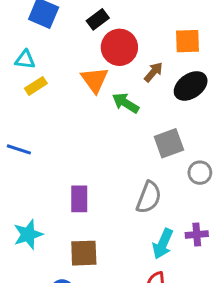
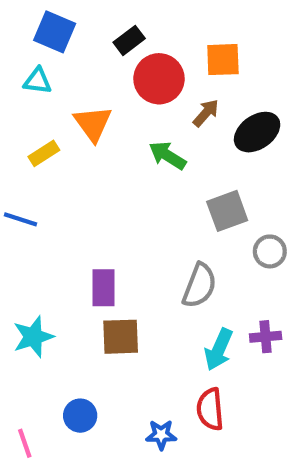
orange square: (187, 41) -> (223, 60), moved
cyan triangle: (25, 60) -> (37, 81), moved
orange triangle: (95, 80) -> (93, 124), moved
yellow rectangle: (36, 86) -> (44, 153), moved
brown square: (84, 253) -> (121, 337), moved

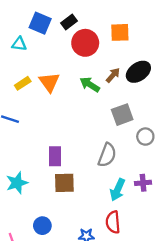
blue square: (55, 32) -> (40, 23), moved
brown arrow: (206, 113) -> (113, 75), moved
orange triangle: (93, 124) -> (49, 82), moved

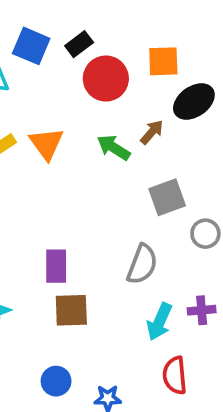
black ellipse: (138, 72) -> (194, 101), moved
red semicircle: (113, 222) -> (175, 375), moved
blue circle: (42, 226) -> (56, 381), moved

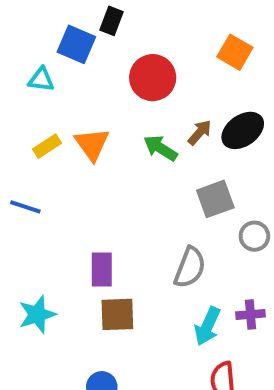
black rectangle: (79, 44) -> (112, 21), moved, turned -32
orange square: (163, 61) -> (235, 52), moved, turned 32
black ellipse: (194, 101) -> (243, 130), moved

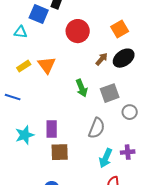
orange square: (235, 52) -> (120, 29), moved, turned 30
green arrow: (160, 148) -> (82, 88), moved, turned -144
cyan star: (37, 314) -> (25, 135), moved

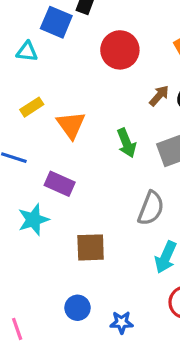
orange triangle: (47, 65) -> (71, 125), moved
purple rectangle: (52, 129) -> (60, 184), moved, turned -66

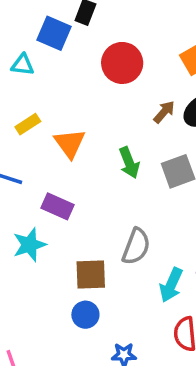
gray semicircle: (151, 208) -> (136, 247), moved
blue circle: (78, 308) -> (85, 315), moved

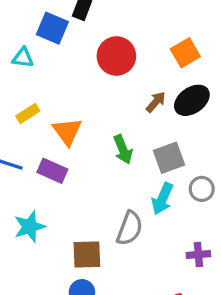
purple rectangle: (57, 206) -> (52, 171), moved
cyan arrow: (171, 285) -> (162, 199), moved

